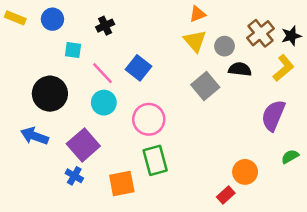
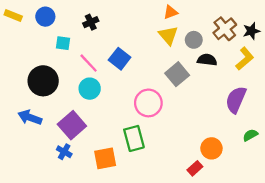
pink circle: (149, 119) -> (148, 103), moved

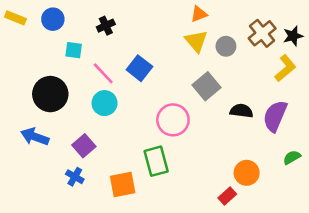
black semicircle: (207, 60) -> (241, 111), moved
purple square: (72, 125) -> (84, 146), size x0.7

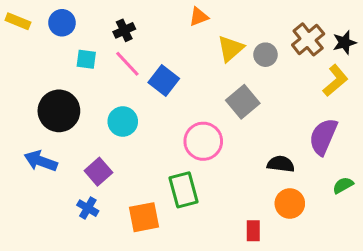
orange triangle: (199, 14) -> (199, 17), moved
yellow triangle: (196, 41) -> (231, 49), turned 30
pink line: (103, 73) -> (127, 64), moved
black semicircle: (241, 111) -> (281, 164), moved
red rectangle: (227, 196) -> (253, 231), moved, turned -48

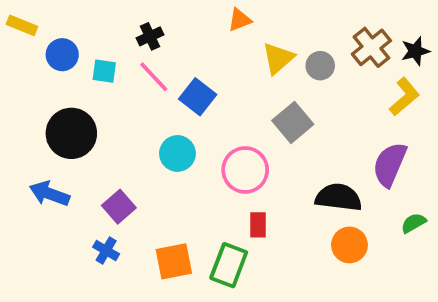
blue circle: (62, 23) -> (62, 55), moved
cyan circle: (123, 121) -> (177, 153), moved
black semicircle: (281, 164) -> (339, 197), size x1.4
green rectangle: (183, 190) -> (229, 265), moved, turned 36
red rectangle: (253, 231) -> (258, 225), moved

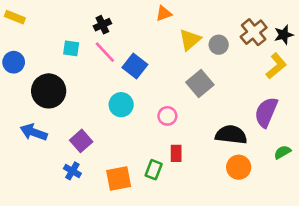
blue circle: (62, 55) -> (14, 62), moved
pink circle: (245, 170) -> (167, 116), size x0.6
green rectangle: (229, 265) -> (154, 170), moved, size x0.7

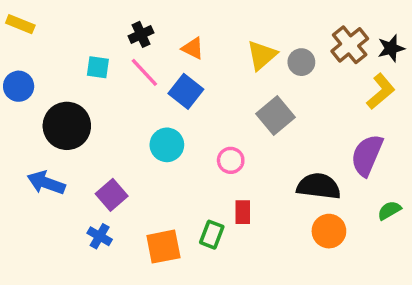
orange triangle: (164, 13) -> (193, 48), moved, turned 48

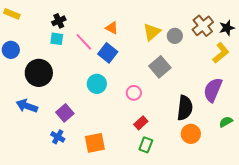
black cross: (141, 34) -> (59, 21), moved
black semicircle: (319, 186) -> (185, 108), turned 90
red rectangle: (243, 212) -> (141, 123), turned 48
green rectangle: (212, 235) -> (146, 145), moved

